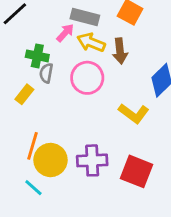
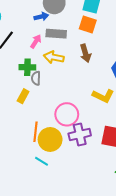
pink arrow: (65, 33) -> (36, 41), moved
yellow arrow: (91, 42) -> (54, 57), moved
pink circle: (87, 78) -> (67, 114), moved

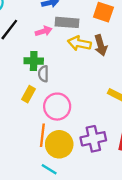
pink arrow: (36, 41) -> (44, 31), turned 40
yellow arrow: (54, 57) -> (79, 43), moved
pink circle: (67, 114) -> (57, 107), moved

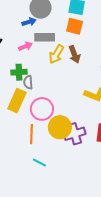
yellow arrow: (79, 43) -> (56, 54), turned -66
yellow rectangle: (29, 94) -> (17, 101), size x1.6
yellow circle: (59, 144) -> (60, 127), moved

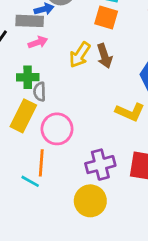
gray rectangle: (45, 37) -> (30, 21), moved
yellow circle: (60, 127) -> (90, 201), moved
cyan line: (39, 163) -> (30, 181), moved

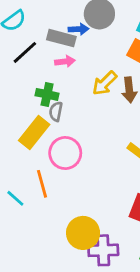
orange line: (41, 163) -> (42, 184), turned -32
purple cross: (100, 165) -> (103, 250), moved
cyan line: (30, 181) -> (15, 198), moved

